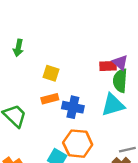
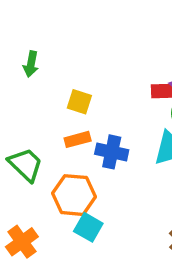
orange hexagon: (78, 144) -> (74, 195), moved

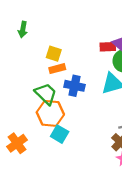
orange rectangle: (78, 139) -> (57, 69), moved
green trapezoid: (26, 165) -> (46, 94), moved

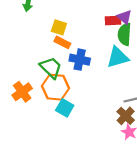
orange rectangle: (57, 69) -> (62, 42), turned 42
orange cross: (17, 143) -> (22, 92), moved

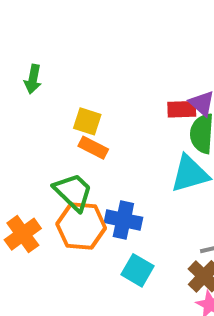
blue cross: (80, 60) -> (123, 220), moved
cyan square: (65, 108) -> (137, 270), moved

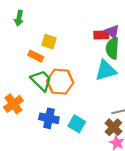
orange rectangle: (93, 148) -> (36, 56), moved
blue cross: (123, 220) -> (49, 118), moved
orange hexagon: (81, 226) -> (60, 82), moved

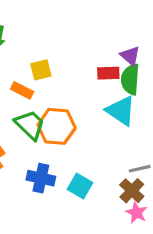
red rectangle: (101, 35) -> (108, 73), moved
yellow square: (49, 42) -> (41, 70), turned -32
cyan triangle: (106, 71) -> (121, 111), turned 50

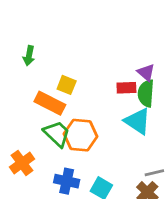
yellow square: (41, 70) -> (67, 85), turned 36
orange rectangle: (22, 90) -> (50, 103), size x1.5

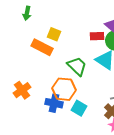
green trapezoid: (57, 134) -> (77, 66), moved
orange hexagon: (80, 135) -> (64, 89), moved

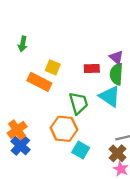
red rectangle: (97, 36) -> (92, 69), moved
green trapezoid: (77, 66) -> (78, 103), turned 30
blue cross: (54, 103) -> (20, 146), moved, turned 30

